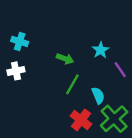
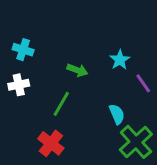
green line: (72, 84) -> (61, 104), moved
red cross: (81, 120) -> (51, 143), moved

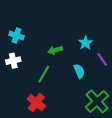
green arrow: (77, 70) -> (55, 50), turned 144
cyan semicircle: (117, 114) -> (79, 71), moved

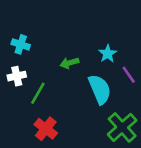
cyan semicircle: (79, 71) -> (100, 89), size x1.6
green line: (44, 74) -> (38, 93), moved

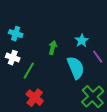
green arrow: (69, 63) -> (53, 48), turned 120
white cross: (17, 76) -> (13, 58), turned 32

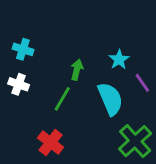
green line: (29, 71) -> (62, 99), moved

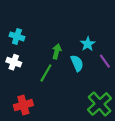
cyan semicircle: (110, 99) -> (77, 63), moved, size x0.7
red cross: (51, 143) -> (23, 105), moved, turned 36

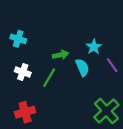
green arrow: (57, 51) -> (61, 55), turned 64
white cross: (14, 62) -> (23, 72), moved

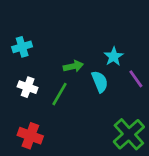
cyan cross: (18, 39) -> (22, 47), turned -35
red cross: (25, 112) -> (30, 136), turned 36

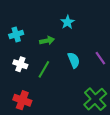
cyan star: (114, 57) -> (68, 22), moved
green arrow: (73, 66) -> (47, 41), moved

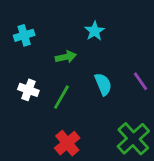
cyan cross: (16, 34) -> (24, 35), moved
red cross: (22, 100) -> (67, 143), moved, turned 30

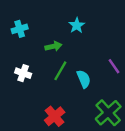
cyan semicircle: (103, 84) -> (84, 79), moved
green line: (61, 97) -> (60, 71), moved

